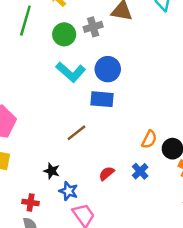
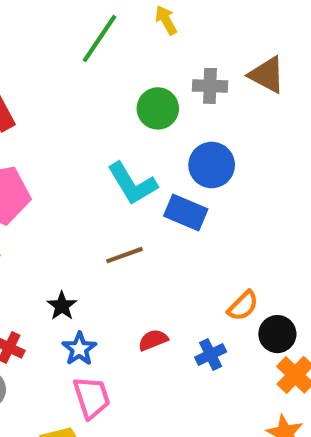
green circle: (64, 34) -> (158, 108), moved
cyan L-shape: (71, 72) -> (132, 184), moved

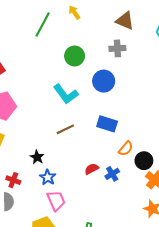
brown triangle: (267, 75) -> (125, 21), moved
gray cross: (210, 86) -> (117, 48), moved
blue rectangle: (186, 213) -> (107, 124), moved
red semicircle: (153, 340) -> (92, 169), moved

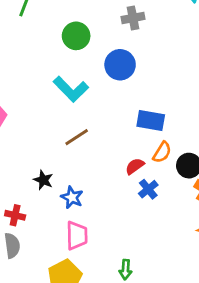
blue rectangle: (107, 124) -> (151, 120), moved
red semicircle: (92, 169) -> (135, 166), moved
blue star: (48, 177) -> (72, 197), moved
pink trapezoid: (56, 201) -> (77, 235), turned 30

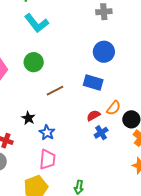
green circle: (76, 36) -> (34, 62), moved
blue circle: (120, 65) -> (104, 52), moved
cyan L-shape: (71, 89) -> (37, 23), moved
blue rectangle: (151, 120) -> (93, 83), moved

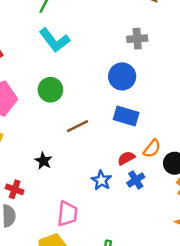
gray cross: (104, 12) -> (137, 39), moved
blue circle: (104, 52) -> (122, 76), moved
blue star: (47, 132) -> (101, 180), moved

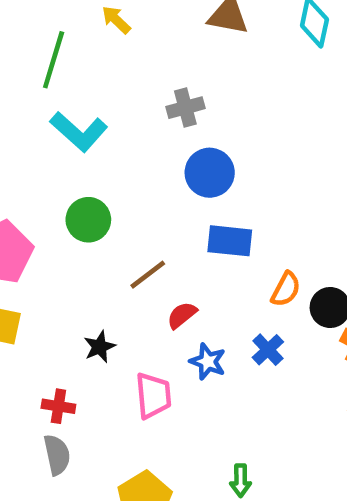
gray cross: (137, 39) -> (185, 108), moved
red semicircle: (126, 158) -> (182, 315), moved
black star: (43, 161) -> (100, 347), turned 30
pink trapezoid: (67, 214) -> (153, 396), moved

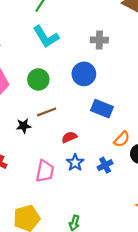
blue circle: (210, 173) -> (84, 74), moved
brown line: (148, 275) -> (47, 112), moved
black star: (100, 347) -> (24, 126), moved

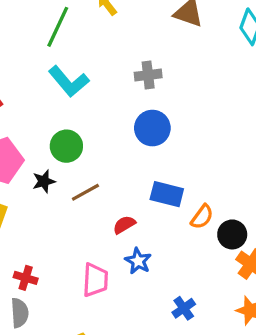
blue circle: (84, 74) -> (152, 128), moved
blue rectangle: (102, 109) -> (167, 194), moved
black star: (24, 126) -> (44, 181), moved
blue cross: (105, 165) -> (184, 308), moved

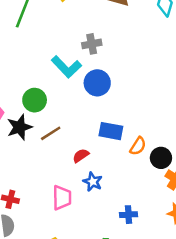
cyan L-shape: (69, 81) -> (66, 67), moved
black star: (44, 181) -> (19, 127), size x1.5
blue cross: (184, 308) -> (129, 215), turned 35

